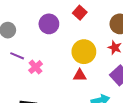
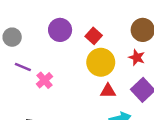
red square: (80, 13) -> (94, 36), moved
red triangle: (80, 75) -> (108, 91), moved

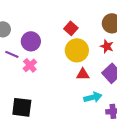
purple circle: (60, 30) -> (31, 41), moved

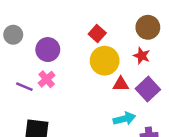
purple line: (12, 54) -> (24, 87), moved
red triangle: (83, 74) -> (121, 84), moved

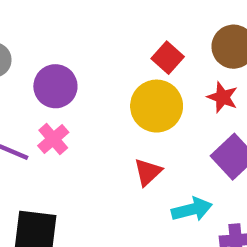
red square: (97, 33) -> (168, 58), moved
red triangle: (121, 84) -> (148, 172), moved, turned -42

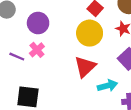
red triangle: (148, 172) -> (85, 67), size x1.5

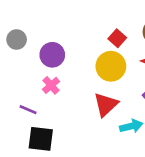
purple line: (17, 57) -> (28, 110), moved

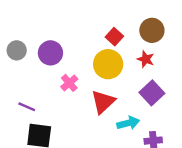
gray circle: (17, 40) -> (17, 50), moved
pink cross: (51, 85) -> (69, 83), moved

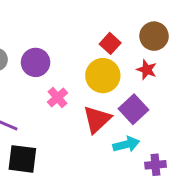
purple square: (152, 93) -> (134, 109), moved

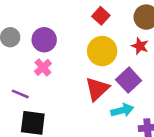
red square: (110, 43) -> (101, 16), moved
pink cross: (57, 98) -> (43, 67), moved

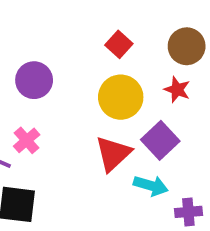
pink cross: (43, 67) -> (27, 140), moved
cyan arrow: (122, 110) -> (151, 186), turned 30

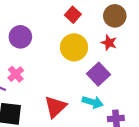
red triangle: (113, 154) -> (55, 107), moved

